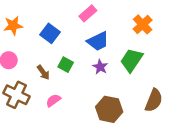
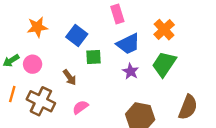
pink rectangle: (88, 13) -> (117, 14), turned -66
orange cross: (143, 24) -> (164, 30), moved
green square: (66, 65) -> (94, 57), moved, turned -32

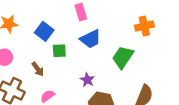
orange cross: (164, 30) -> (144, 26), moved, turned 30
purple star: (131, 71) -> (87, 80), moved

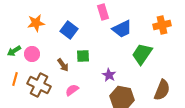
blue trapezoid: (91, 39) -> (122, 29), moved
green square: (59, 51) -> (83, 56), moved

